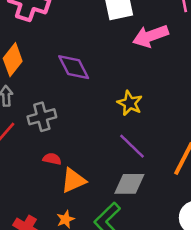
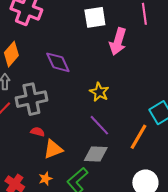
pink arrow: (150, 36) -> (118, 42), turned -56
gray cross: (42, 117) -> (31, 99), size x1.4

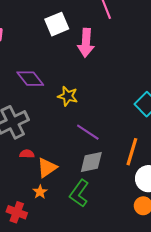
yellow star: (99, 92) -> (68, 96), moved
orange line: (139, 137) -> (132, 152), moved
orange star: (45, 179) -> (40, 192), moved

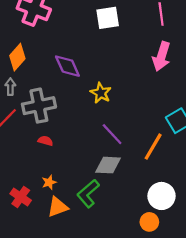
pink arrow: (86, 43) -> (161, 56), moved
orange line: (132, 152) -> (153, 147), moved
orange triangle: (47, 168) -> (58, 207), moved

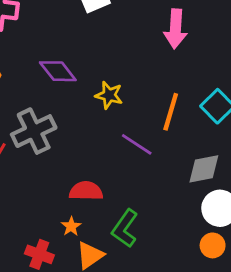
red semicircle: (45, 141) -> (86, 191), moved, size x1.6
orange line: (153, 147) -> (171, 112), moved
gray diamond: (108, 165) -> (204, 169), moved

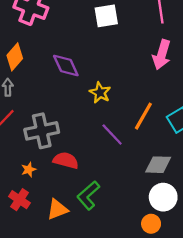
gray cross: (34, 131) -> (42, 131), moved
orange star: (71, 226) -> (29, 170), moved

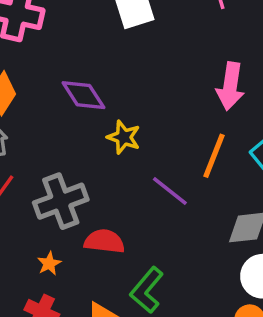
pink arrow: (162, 55) -> (230, 86), moved
yellow star: (100, 93) -> (124, 137), moved

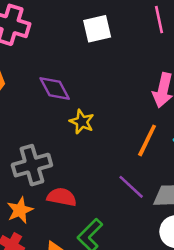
purple line: (170, 191) -> (131, 187), moved
orange star: (49, 264) -> (20, 210), size x1.5

